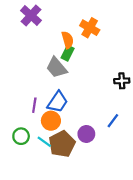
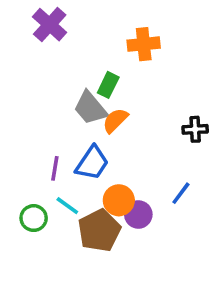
orange cross: (90, 28) -> (144, 44), turned -36
orange semicircle: (68, 40) -> (115, 120), moved, turned -119
orange circle: (51, 121) -> (119, 200), moved
cyan line: (44, 142) -> (67, 206), moved

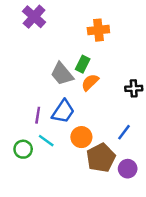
green rectangle: (108, 85) -> (83, 64), moved
orange semicircle: (115, 120) -> (90, 82), moved
purple circle: (138, 214) -> (128, 169), moved
brown pentagon: (99, 230) -> (101, 158), moved

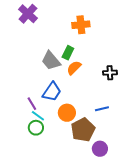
purple line: (38, 115) -> (32, 104), moved, turned -40
blue line: (124, 132) -> (102, 109), turned 40
green circle: (23, 149) -> (36, 128), moved
purple circle: (128, 169) -> (100, 149), moved

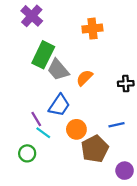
green rectangle: (68, 53) -> (43, 55), moved, size x1.6
green circle: (36, 128) -> (27, 153), moved
purple circle: (100, 149) -> (125, 171), moved

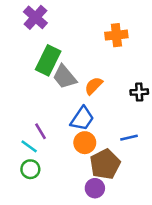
orange cross: (92, 29) -> (116, 35), moved
blue trapezoid: (59, 105) -> (82, 119), moved
cyan line: (43, 133) -> (29, 146), moved
purple circle: (125, 171) -> (95, 188), moved

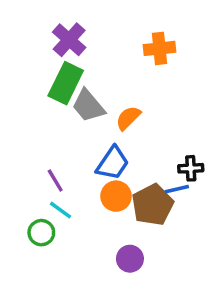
purple cross: (35, 17) -> (69, 40), moved
black cross: (139, 92) -> (191, 168), moved
cyan line: (29, 146) -> (60, 210), moved
brown pentagon: (105, 164) -> (153, 205), moved

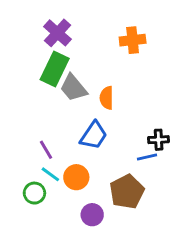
orange semicircle: (128, 118) -> (107, 98), turned -45
orange circle: (116, 196) -> (76, 177), moved
brown pentagon: (153, 205) -> (127, 192), moved
purple circle: (130, 259) -> (92, 215), moved

